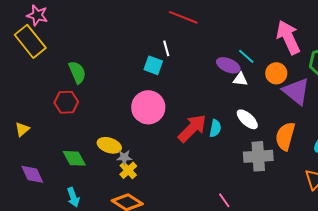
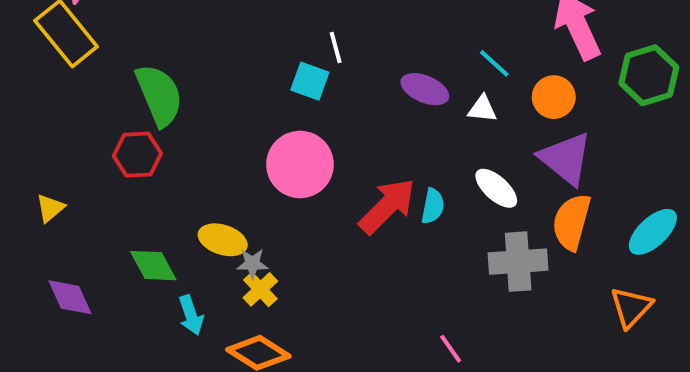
purple ellipse: (228, 65) -> (425, 89), moved
green semicircle: (77, 72) -> (159, 95), size x1.4
purple triangle: (296, 91) -> (566, 159), moved
cyan arrow: (73, 197) -> (191, 315), moved

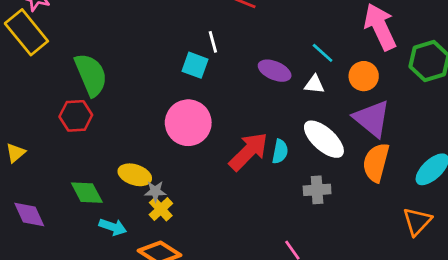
white ellipse: (496, 188) -> (324, 139), size x1.4
gray cross: (518, 262) -> (317, 190), moved, size x0.7
cyan arrow: (191, 315) -> (113, 227), turned -52

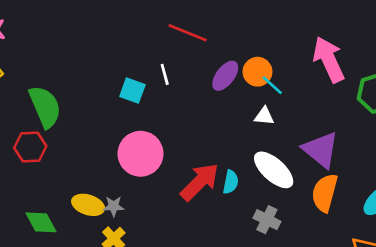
cyan square: (195, 65) -> (132, 91), moved
purple ellipse: (275, 71) -> (225, 76), moved, turned -76
orange circle: (364, 76) -> (257, 72), moved
gray cross: (317, 190) -> (267, 220), turned 30
gray star: (155, 191) -> (114, 206), moved

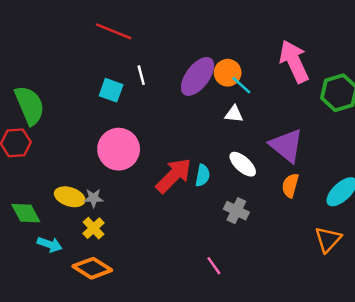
red line: (188, 33) -> (114, 31), moved
purple ellipse: (225, 76) -> (198, 76), size x1.4
white ellipse: (274, 170) -> (243, 164), size x0.7
orange semicircle: (325, 193) -> (290, 185), size x0.7

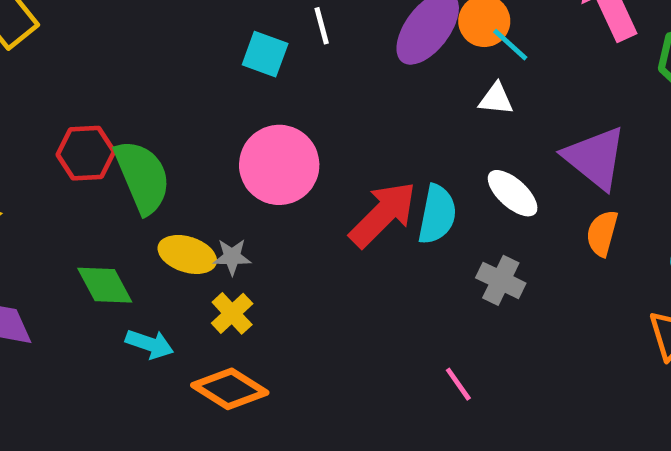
green semicircle: (30, 105) -> (142, 177), moved
cyan semicircle: (203, 175) -> (437, 214), size x1.4

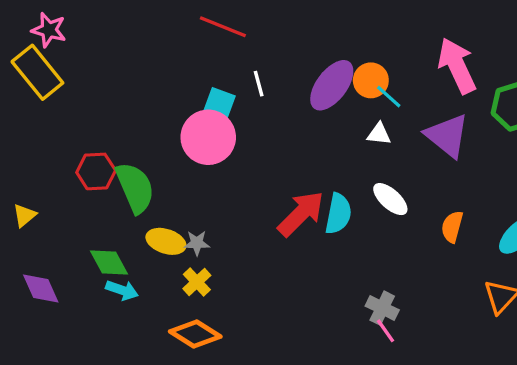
purple triangle: (595, 158) -> (447, 136), moved
pink circle: (279, 165) -> (208, 137), moved
gray cross: (501, 280) -> (382, 308), moved
cyan arrow: (150, 344) -> (122, 290), moved
pink line: (458, 384) -> (385, 331), moved

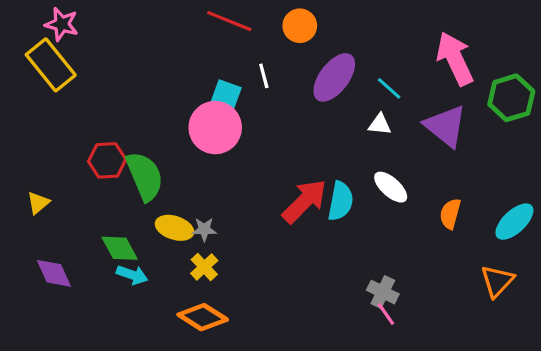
orange circle: (371, 80) -> (300, 26), moved

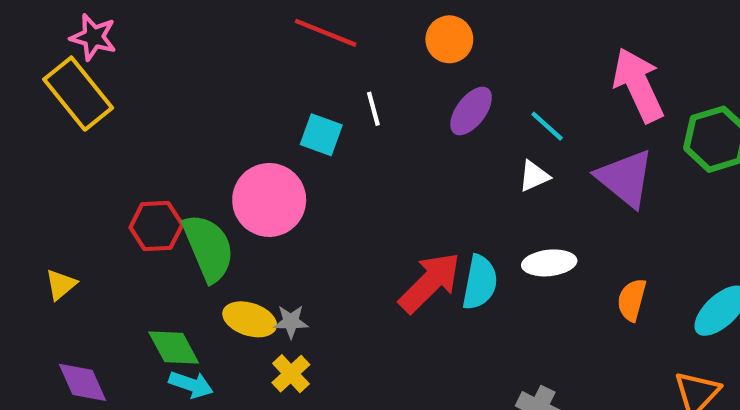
orange circle: (300, 26) -> (449, 39), moved
purple ellipse: (334, 77) -> (471, 111), size x0.7
white triangle: (380, 124) -> (534, 176), turned -30
pink circle: (215, 128) -> (269, 200), moved
white ellipse: (391, 187) -> (549, 263), turned -48

